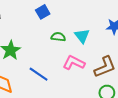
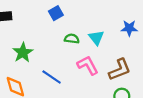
pink L-shape: (74, 63) -> (88, 65), turned 35

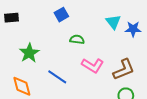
cyan triangle: (96, 38) -> (113, 22), moved
pink L-shape: (88, 65) -> (93, 65), turned 150

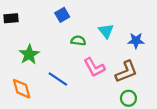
cyan triangle: (113, 22) -> (106, 31), moved
blue star: (133, 29) -> (136, 41), moved
pink L-shape: (93, 65) -> (94, 67), turned 30

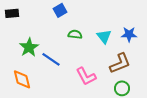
cyan triangle: (106, 31) -> (104, 36), moved
pink L-shape: (94, 67) -> (86, 76), moved
blue line: (58, 79) -> (51, 59), moved

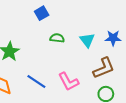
blue line: (51, 59) -> (36, 82), moved

